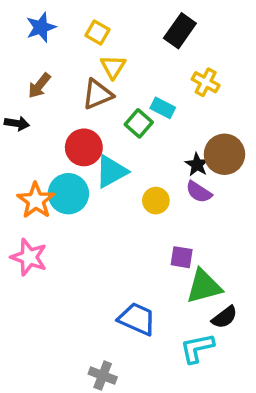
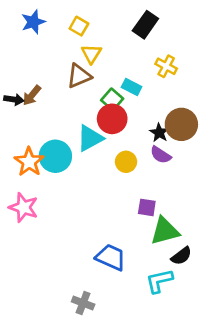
brown arrow: (39, 86) -> (32, 95), moved
red circle: (84, 147) -> (112, 119), moved

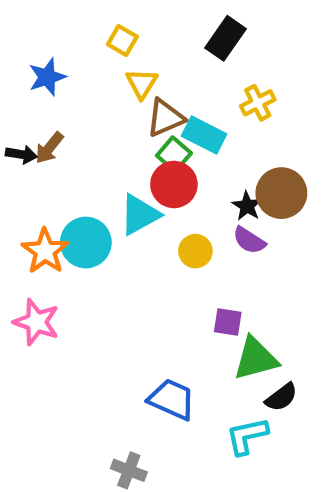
blue star: (33, 22) -> (47, 77), moved
yellow cross: (166, 66) -> (258, 103), turned 35
brown triangle: (79, 76) -> (165, 118), moved
cyan rectangle: (132, 87) -> (204, 135), size x1.4

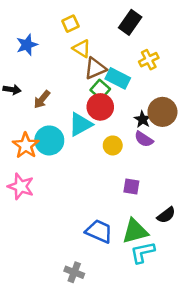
yellow square: (122, 40) -> (70, 24), turned 35
yellow triangle: (142, 83) -> (82, 48), turned -30
brown arrow: (49, 148) -> (42, 99), moved
green triangle: (256, 359) -> (135, 231), moved
black semicircle: (281, 397) -> (166, 215), moved

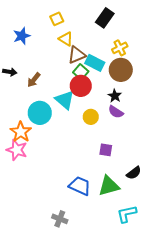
brown circle: (162, 112) -> (121, 70), moved
cyan triangle: (80, 124) -> (65, 100), turned -50
orange star: (26, 145) -> (21, 132), moved
cyan L-shape: (143, 252) -> (127, 214), moved

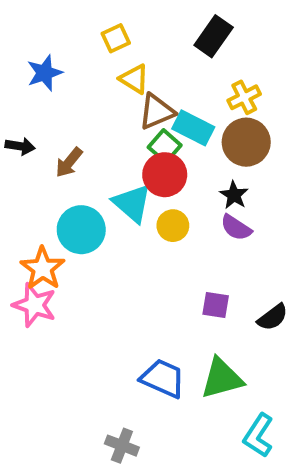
yellow circle: (91, 117) -> (173, 226), moved
black semicircle: (134, 173) -> (273, 317), moved
cyan L-shape: (127, 214) -> (258, 435), turned -45

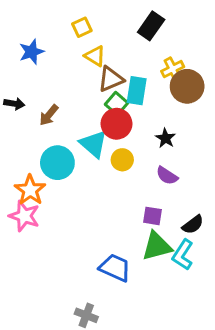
cyan rectangle: (193, 128) -> (137, 91), turned 72
brown circle: (246, 142) -> (187, 86), moved
purple semicircle: (236, 228) -> (167, 176), moved
green triangle: (222, 378) -> (157, 246), moved
cyan L-shape: (258, 435) -> (183, 255), moved

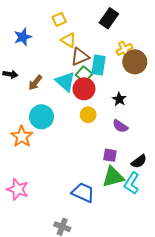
cyan triangle: (93, 144) -> (65, 82), moved
pink star: (24, 216) -> (18, 189), moved

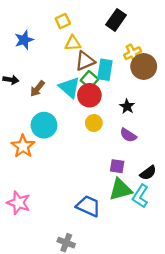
yellow triangle: (68, 40) -> (73, 43), turned -35

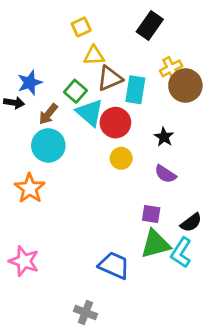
blue star: (24, 40) -> (30, 83), moved
green square: (89, 80) -> (75, 91), moved
cyan circle: (44, 125) -> (48, 145), moved

